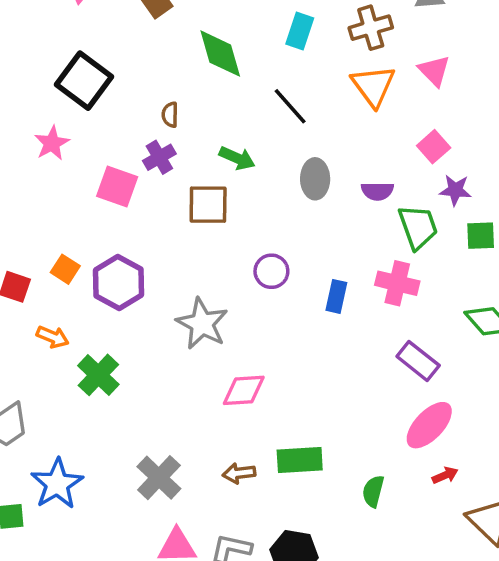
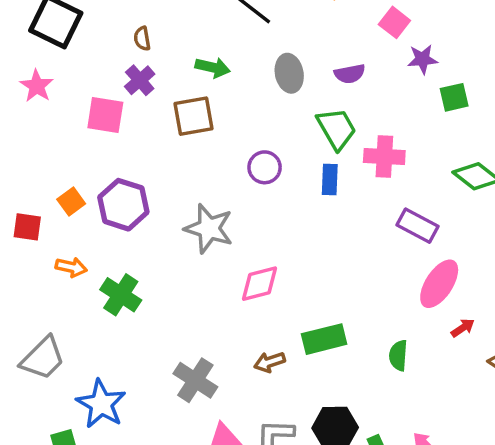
green trapezoid: (418, 227) -> (336, 129), moved
orange square: (65, 269) -> (71, 202), turned 32

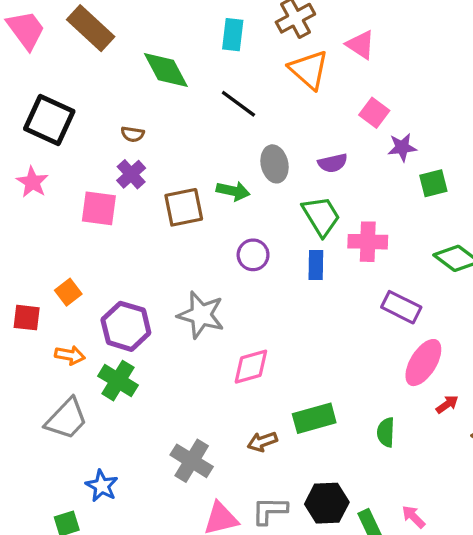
brown semicircle: (142, 39) -> (133, 134), turned -70
green arrow: (213, 67) -> (233, 191), moved
purple hexagon: (123, 205) -> (126, 326), moved
gray trapezoid: (43, 358) -> (66, 419), moved
blue star: (101, 404) -> (102, 486), size x0.7

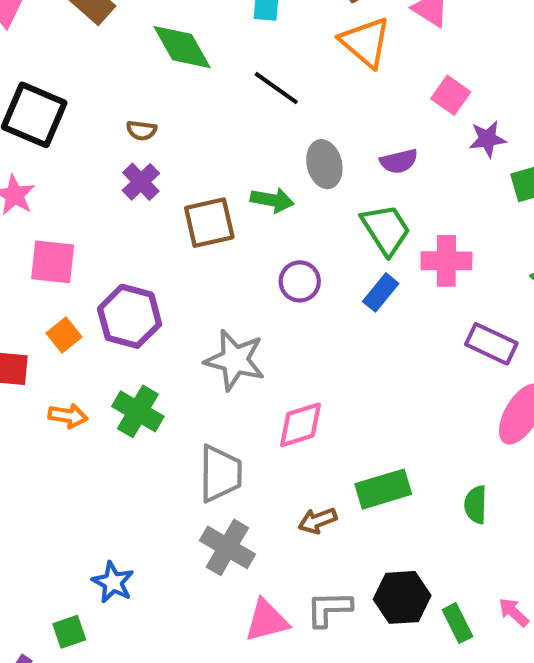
pink square: (99, 208) -> (53, 262), moved
blue rectangle: (316, 265) -> (381, 292), turned 40
purple hexagon: (126, 326) -> (130, 316), moved
green cross: (118, 381) -> (138, 411), moved
gray trapezoid: (66, 419) -> (220, 474), moved, turned -42

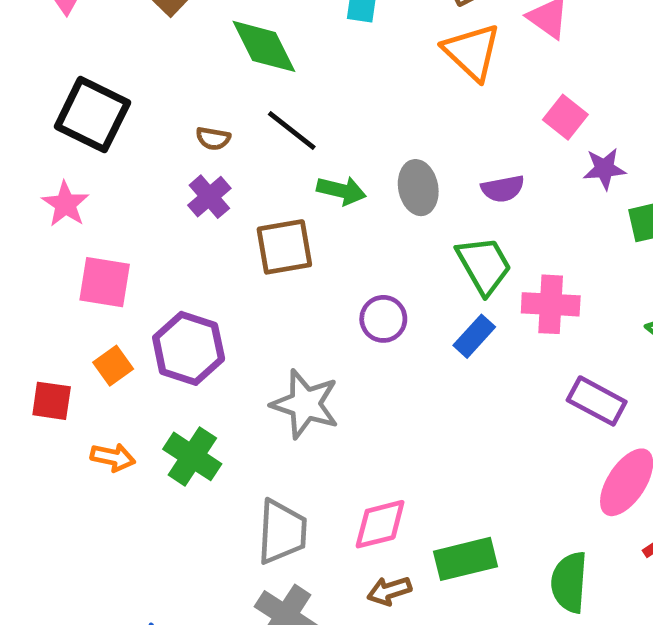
black line: (276, 88) -> (292, 130), moved
green arrow: (272, 200) -> (341, 191), moved
pink diamond: (301, 425) -> (380, 524), moved
green semicircle: (476, 505) -> (569, 582), size x1.4

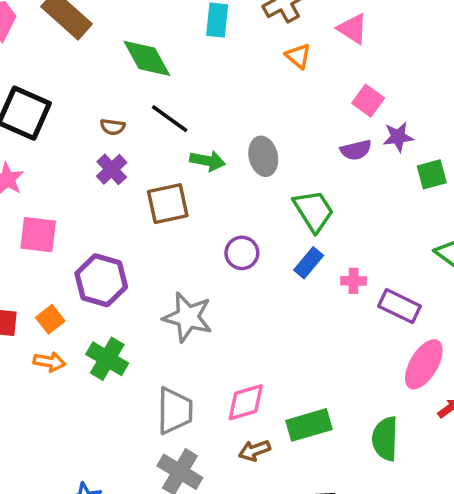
orange triangle: (472, 52) -> (298, 56), size x0.6
purple semicircle: (503, 189) -> (356, 150), moved
pink cross: (551, 304) -> (354, 281), moved, size x0.6
orange square: (113, 366) -> (50, 319), moved

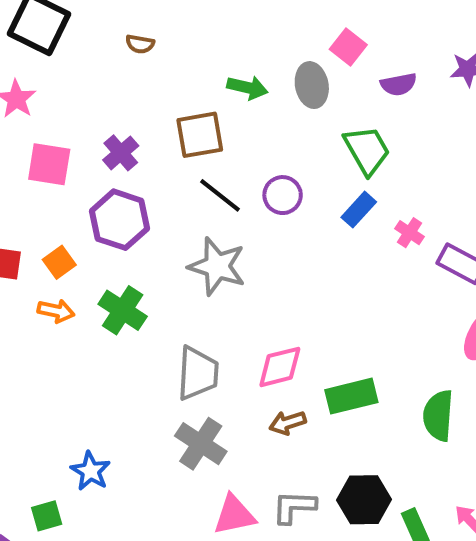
pink square: (368, 101) -> (348, 47), moved
black line: (170, 119) -> (220, 195), moved
purple semicircle: (356, 150) -> (399, 84), moved
purple cross: (112, 169) -> (121, 153), moved
pink cross: (354, 281) -> (410, 233), turned 30

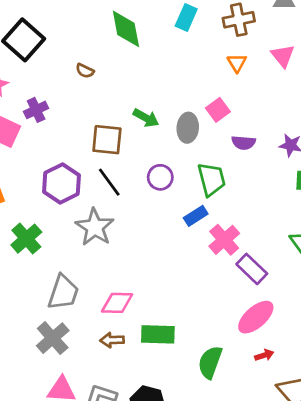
purple cross: (121, 153) -> (36, 110), moved
purple circle: (283, 195) -> (160, 177), moved
purple hexagon: (119, 220) -> (61, 183), moved
pink cross: (410, 233) -> (224, 240), size x1.6

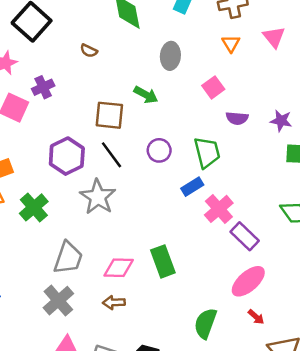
gray ellipse: (188, 128) -> (170, 56), moved
green rectangle: (158, 334) -> (163, 261), moved, turned 68
red arrow: (264, 355) -> (256, 317), turned 60

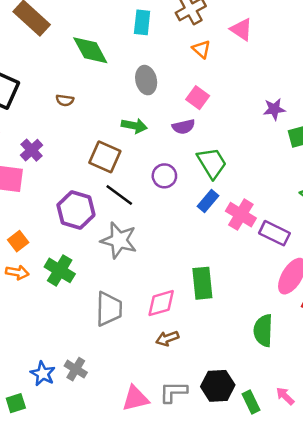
brown square: (109, 115) -> (105, 157), turned 36
purple semicircle: (237, 118) -> (184, 127), moved
green rectangle: (163, 261) -> (202, 283), turned 32
gray cross: (58, 301) -> (76, 369), moved, size x0.7

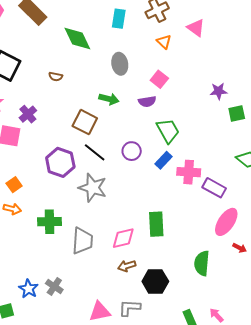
purple circle: (164, 176) -> (132, 151), moved
pink cross: (241, 215) -> (189, 172), turned -30
green cross: (60, 270) -> (50, 222), moved, turned -35
black hexagon: (218, 386) -> (155, 281), moved

